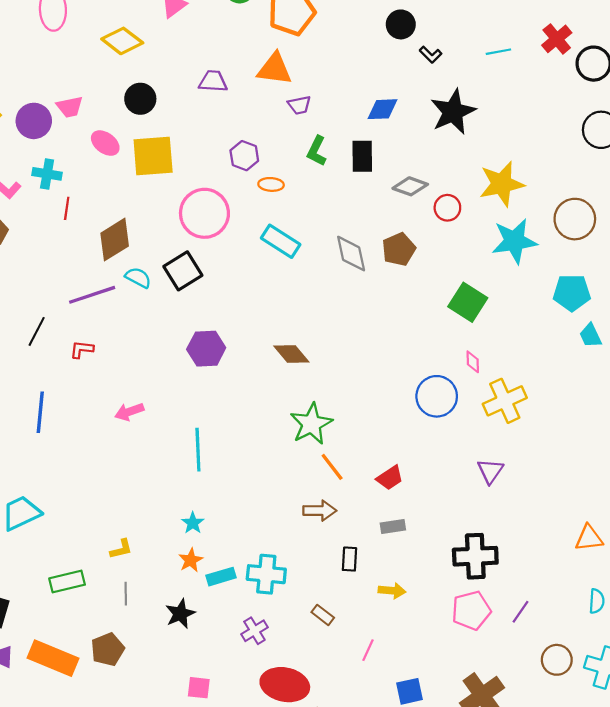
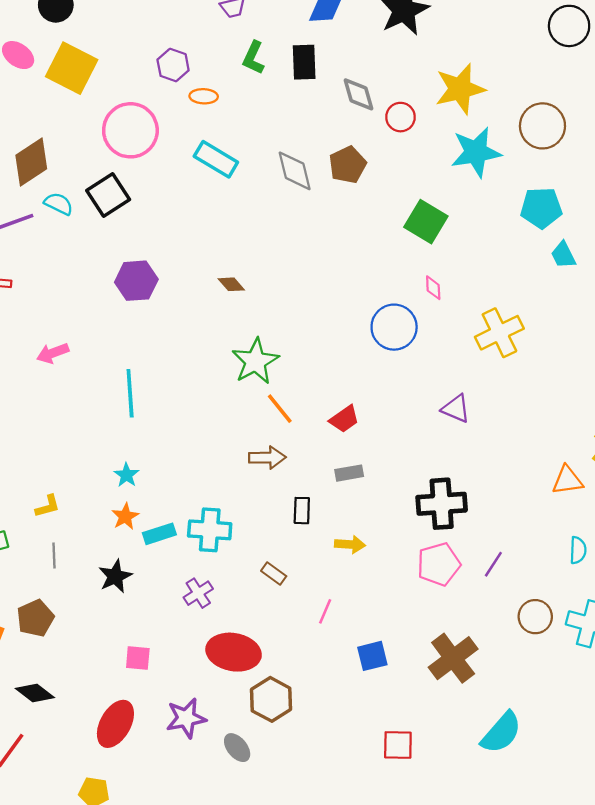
yellow square: (153, 156) -> (72, 68), turned 33
gray diamond: (410, 186) -> (358, 94), turned 56
brown diamond: (291, 354) -> (231, 284), size x0.7
yellow cross: (505, 401) -> (499, 333), moved
purple triangle: (490, 471) -> (456, 409), turned -40

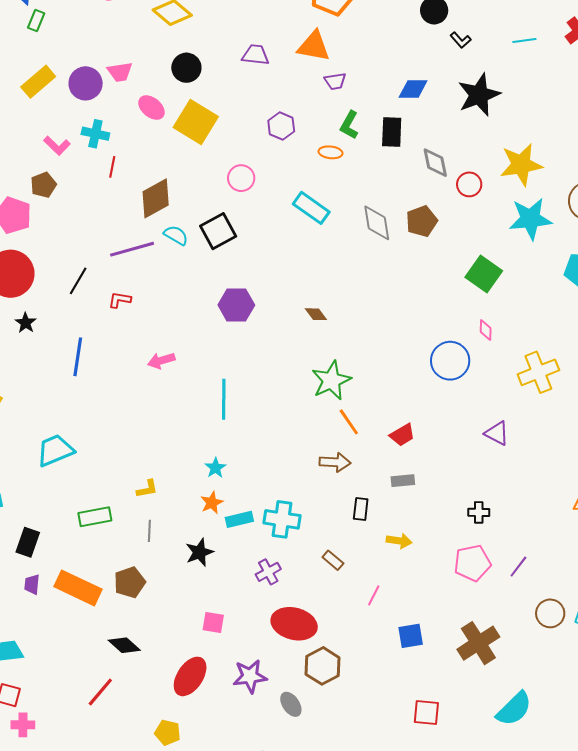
orange ellipse: (204, 96) -> (331, 152), moved
pink circle: (130, 130) -> (241, 178), size x0.6
black cross: (442, 504) -> (479, 512), size x0.5

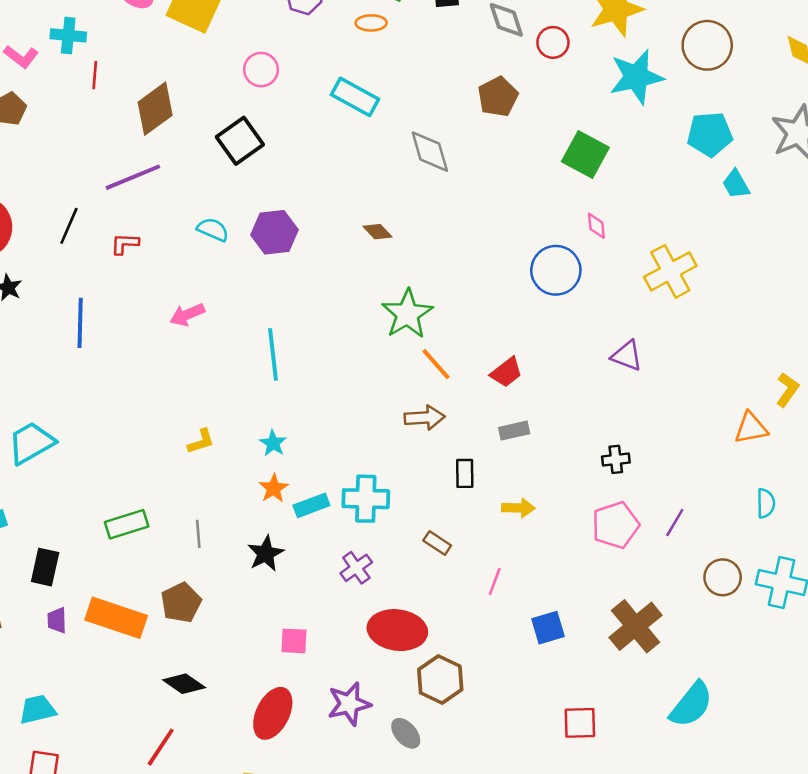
gray diamond: (377, 223) -> (430, 152), moved
cyan semicircle: (176, 235) -> (213, 230), moved
cyan trapezoid: (55, 450) -> (31, 443), moved
yellow L-shape: (147, 489) -> (201, 441), moved

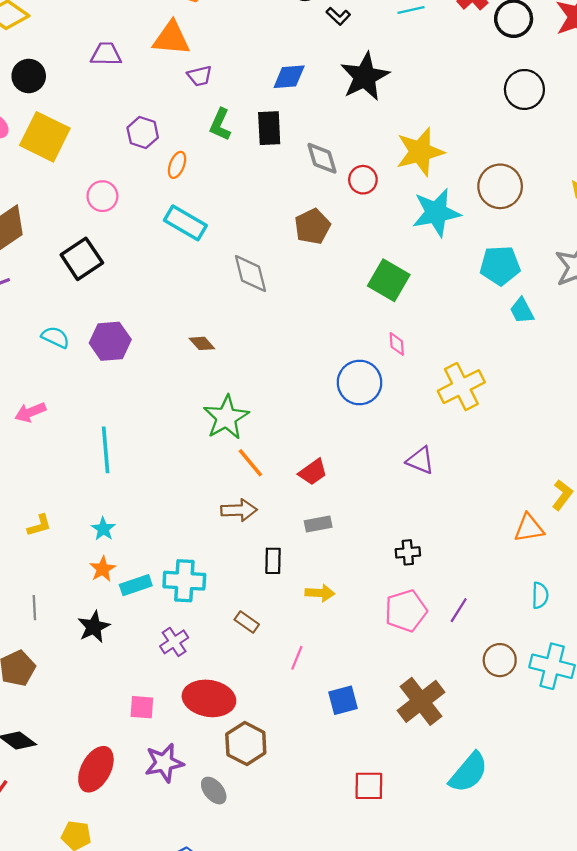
orange ellipse: (371, 23) -> (177, 165), moved, turned -70
pink square: (294, 641) -> (142, 707), moved

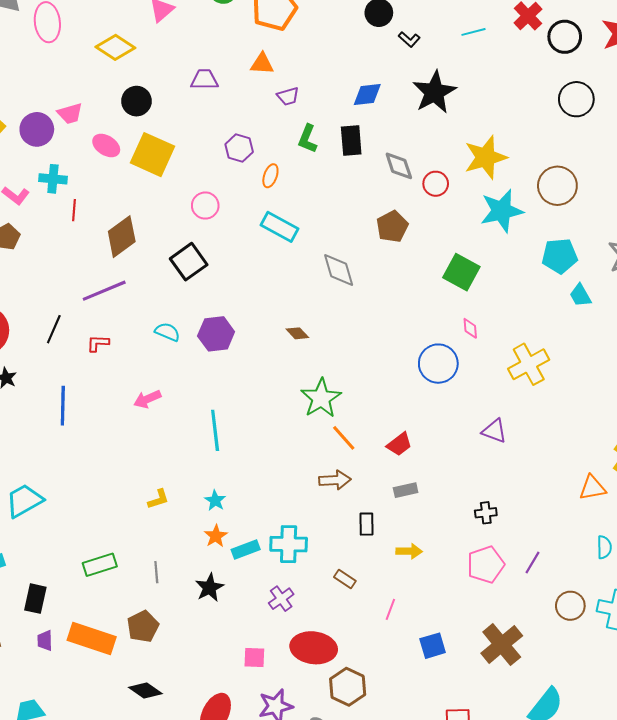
orange triangle: (171, 38) -> (262, 64), size x0.7

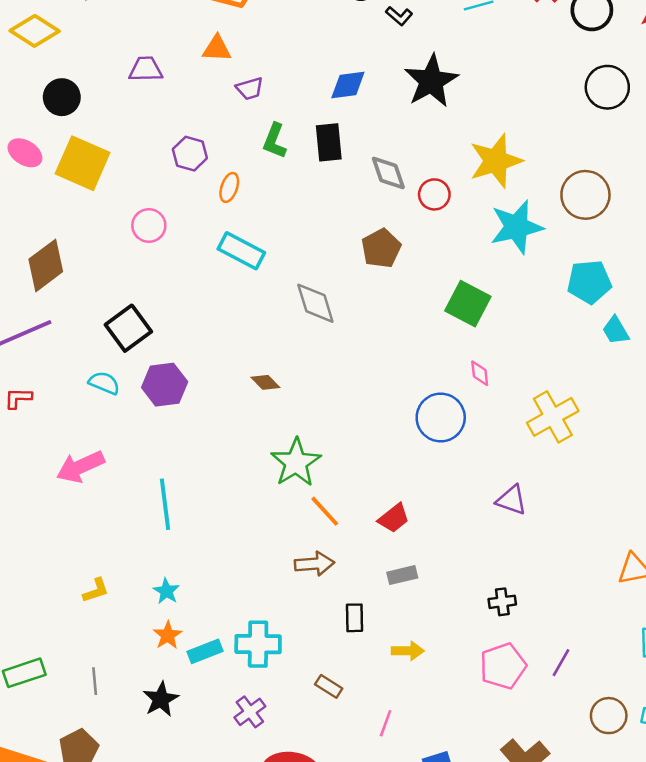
black square: (189, 262) -> (128, 328), moved
pink arrow: (147, 399) -> (80, 467), size x1.4

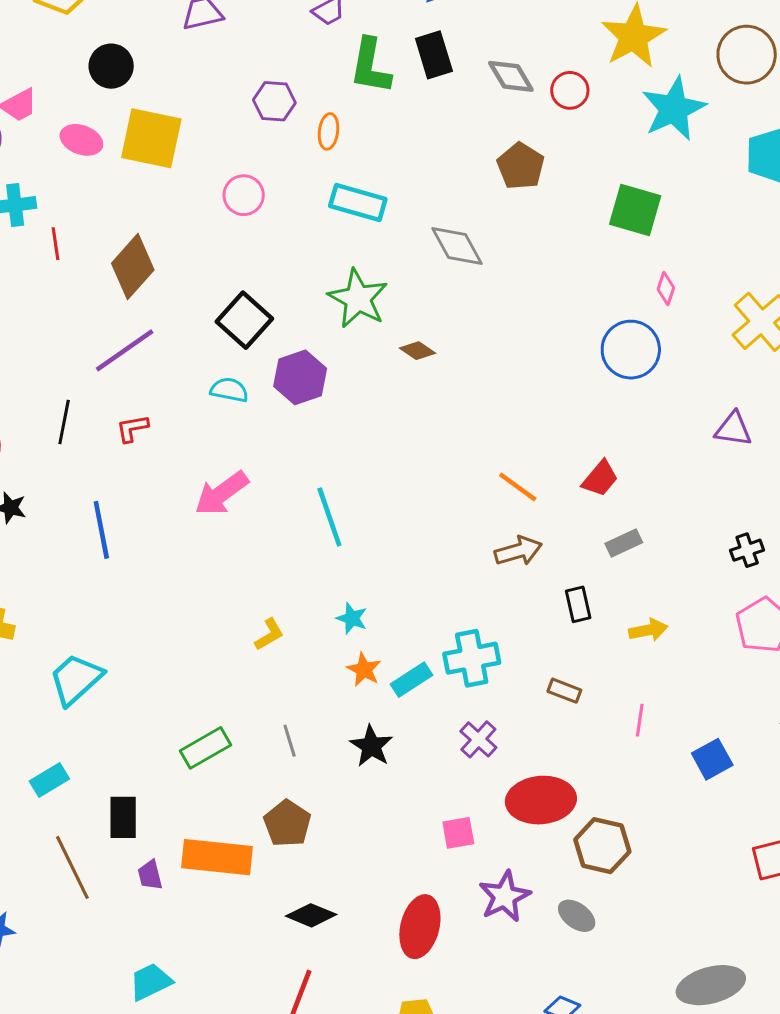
green L-shape: (275, 141) -> (370, 66), size x1.4
pink diamond: (480, 373) -> (666, 288), turned 36
green star: (296, 463) -> (358, 299), moved

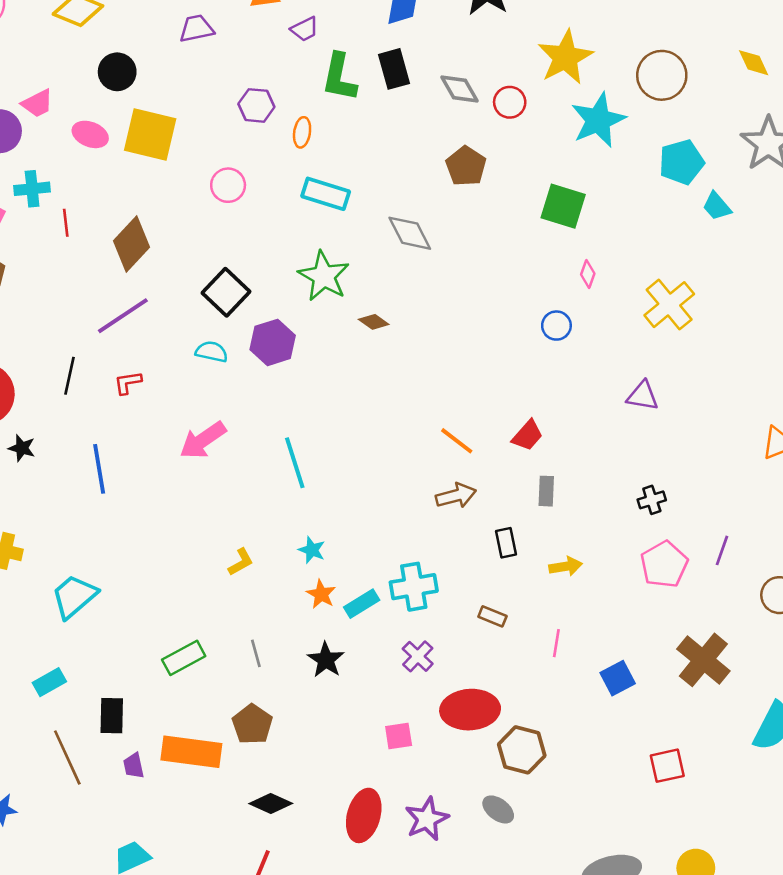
blue circle: (631, 350) -> (556, 326), size x0.6
gray rectangle: (624, 543) -> (546, 491), turned -64
purple star: (505, 896) -> (427, 819), moved

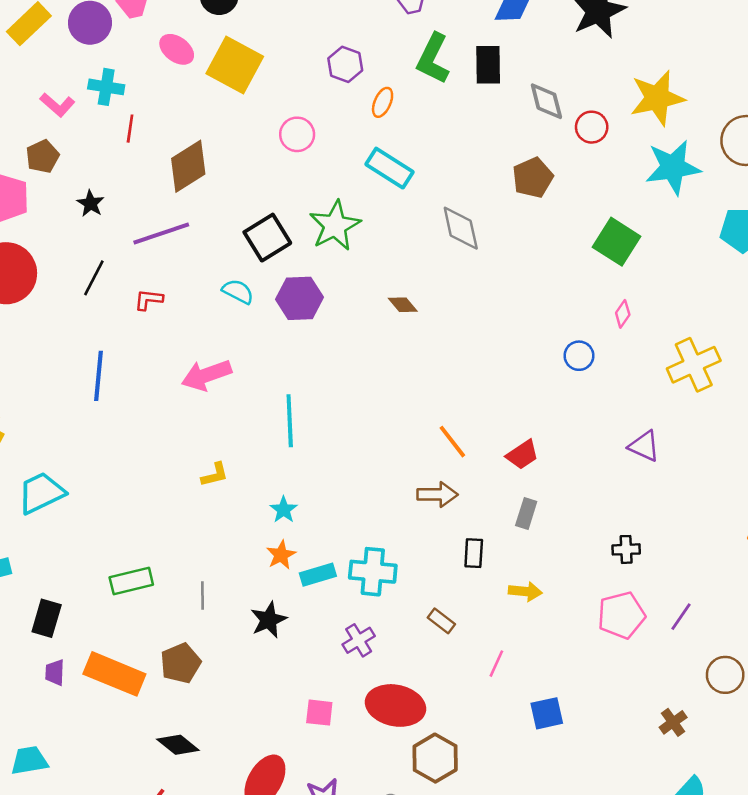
green star: (324, 276) -> (335, 226), moved
black star: (22, 448) -> (91, 203), moved
yellow L-shape: (241, 562) -> (215, 475), moved
brown cross: (703, 660) -> (673, 722), moved, size x0.5

